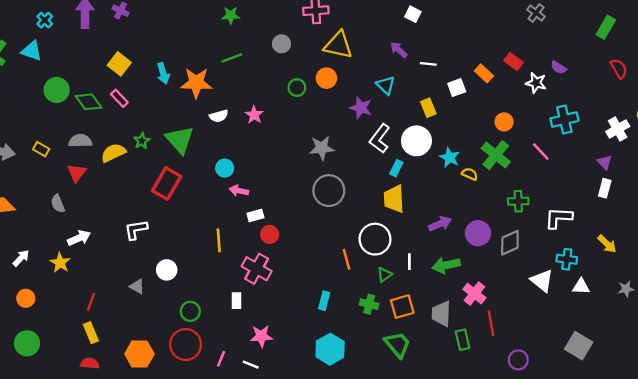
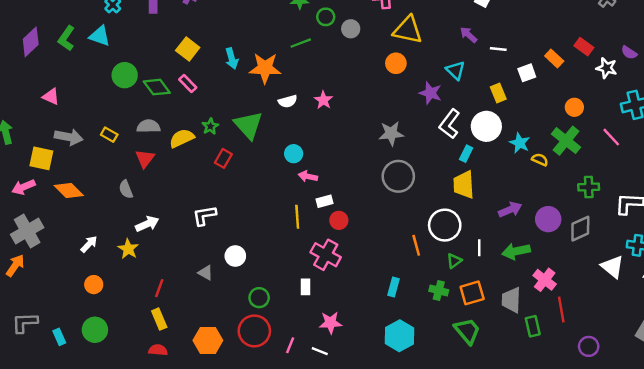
green circle: (297, 88) -> (326, 17), moved
red rectangle: (167, 183) -> (223, 158), moved, size x0.6
yellow line: (219, 240) -> (297, 217), moved

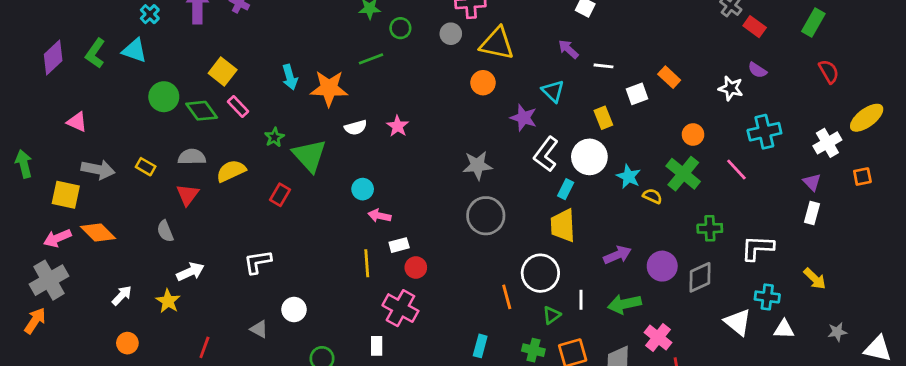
gray circle: (351, 29) -> (451, 34), moved
red rectangle: (584, 47) -> (755, 27), moved
yellow square: (188, 49) -> (223, 72), moved
green star: (210, 126) -> (274, 137), moved
pink arrow: (24, 187) -> (57, 238), moved

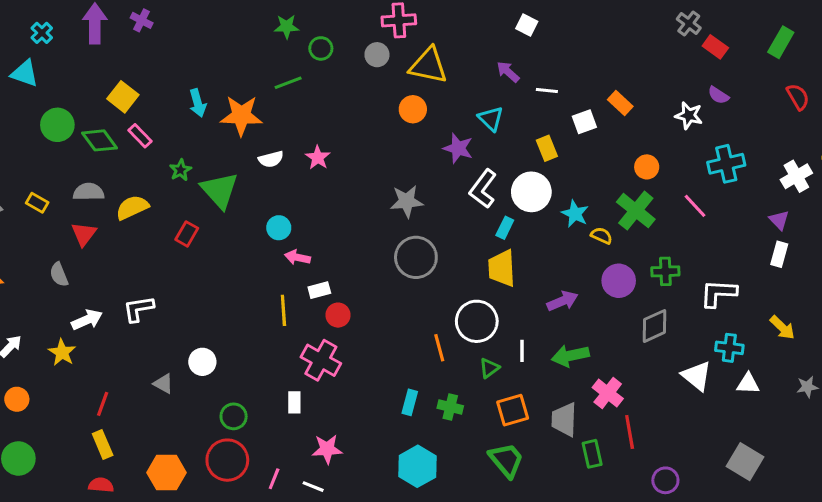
white L-shape: (258, 262) -> (138, 309), moved
purple circle: (662, 266) -> (619, 281), moved
green cross: (533, 350) -> (450, 407), moved

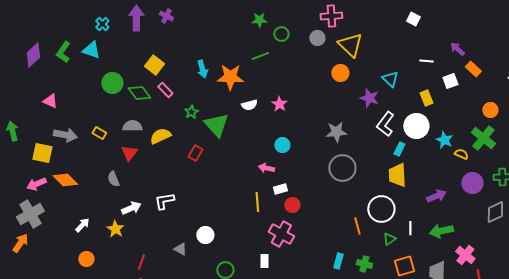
yellow triangle: (428, 66) -> (350, 45), turned 32
purple arrow: (508, 72) -> (457, 49), moved
cyan circle: (279, 228) -> (282, 145), moved

